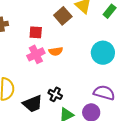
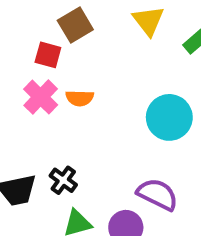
brown square: (63, 16) -> (75, 25), moved
pink cross: (36, 54) -> (41, 97), turned -30

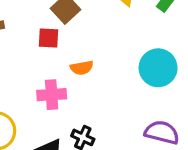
pink cross: (41, 97) -> (52, 95), moved, turned -36

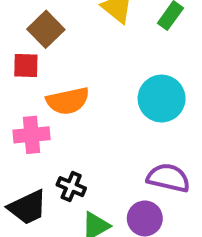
orange semicircle: (82, 68) -> (68, 101), size x1.5

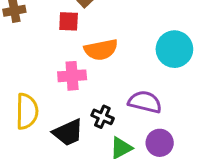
purple semicircle: (168, 178) -> (145, 102), moved

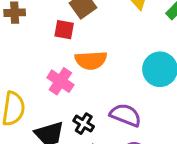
pink cross: (72, 76) -> (60, 81), turned 30

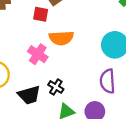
purple semicircle: (125, 115) -> (108, 81), moved, turned -115

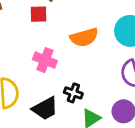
orange semicircle: (61, 38) -> (84, 37), moved

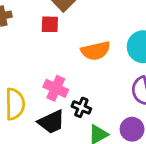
pink cross: (45, 60) -> (56, 88), moved

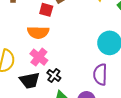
orange semicircle: (96, 51) -> (38, 32), moved

